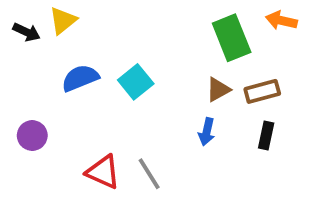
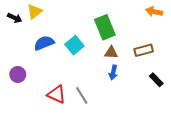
green rectangle: (232, 38) -> (105, 27), moved
brown triangle: (218, 90) -> (111, 52), moved, turned 32
black rectangle: (266, 136) -> (156, 80), moved, turned -56

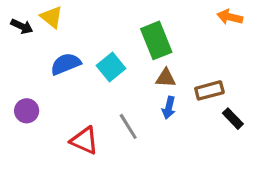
yellow triangle: (35, 12) -> (52, 17), turned -42
brown rectangle: (144, 50) -> (209, 90), moved
gray line: (82, 95) -> (128, 126), moved

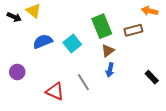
brown triangle: (166, 78) -> (108, 51), turned -40
brown rectangle: (209, 90) -> (133, 30), moved

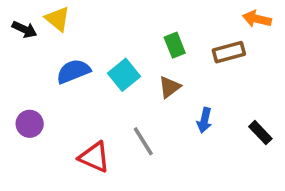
green rectangle: (102, 26) -> (175, 45), size x0.6
brown triangle: (108, 51) -> (169, 87), moved
blue arrow: (110, 70) -> (204, 120), moved

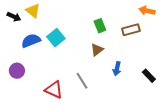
blue semicircle: (73, 71) -> (31, 41), moved
cyan square: (124, 75) -> (56, 38), moved

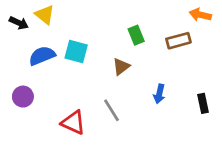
cyan square: (56, 38) -> (76, 52), turned -36
brown triangle: (97, 50) -> (121, 67), moved
black rectangle: (149, 76) -> (203, 103), turned 32

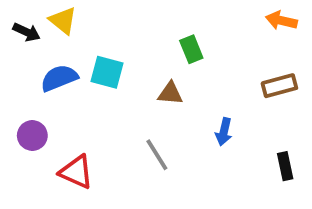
brown rectangle: (178, 41) -> (279, 86), moved
brown triangle: (121, 67) -> (170, 93), turned 42
black rectangle: (203, 103) -> (285, 166), moved
red triangle: (73, 122) -> (76, 172), moved

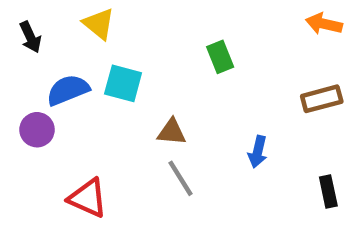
yellow triangle: (63, 21) -> (99, 24), moved
black arrow: (27, 32) -> (30, 37), turned 40
brown triangle: (170, 93) -> (172, 132), moved
purple circle: (32, 135) -> (37, 130), moved

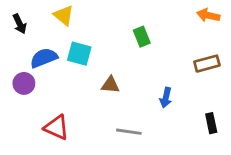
gray line: (180, 178) -> (129, 132), moved, turned -50

